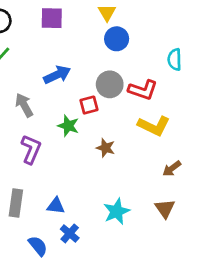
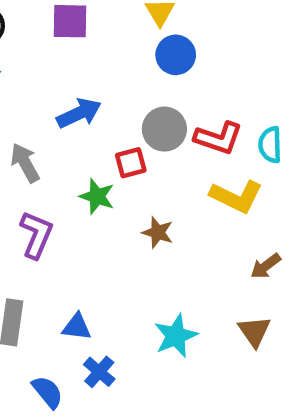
cyan semicircle: (175, 60) -> (270, 145), moved

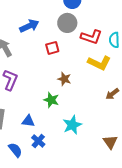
gray circle: (164, 129) -> (67, 23), moved
green star: (97, 196) -> (51, 100), moved
brown triangle: (254, 331) -> (110, 142), moved

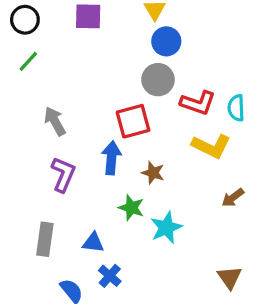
blue arrow: (29, 26) -> (111, 158), moved, turned -60
red square: (52, 48) -> (133, 121), size x1.5
cyan star: (72, 125) -> (166, 228), moved

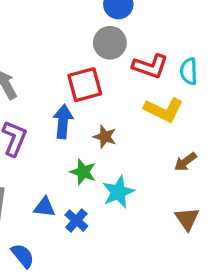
blue cross: (110, 276) -> (76, 221), moved
brown triangle: (229, 278) -> (187, 219), moved

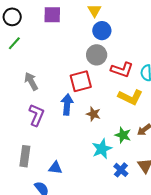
green star: (83, 172) -> (123, 135), moved
blue triangle: (45, 207) -> (55, 168), moved
blue cross: (76, 221) -> (121, 170), moved

